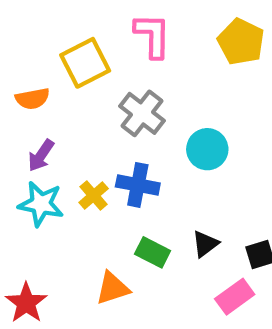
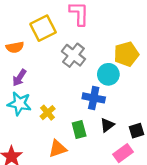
yellow pentagon: (241, 42) -> (126, 54), moved, turned 30
blue cross: (138, 185) -> (94, 98), moved
yellow cross: (94, 195) -> (48, 113), moved
green rectangle: (153, 252) -> (79, 129), turned 48

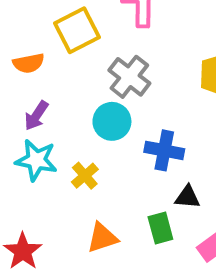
cyan circle: (108, 74) -> (112, 121), moved
black triangle: (107, 125) -> (188, 197), turned 42
green rectangle: (79, 129) -> (160, 228), moved

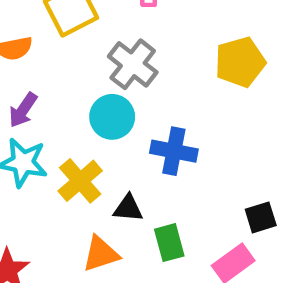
yellow cross: (85, 176) -> (80, 181), size x1.4
black triangle: (188, 197) -> (128, 208), moved

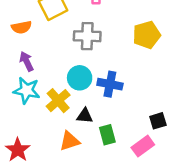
gray cross: (133, 64) -> (87, 36), turned -36
purple arrow: (23, 110) -> (27, 61), turned 120
cyan circle: (112, 117) -> (80, 78), moved

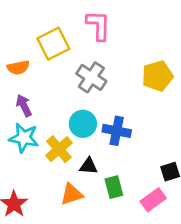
gray cross: (87, 36) -> (91, 77), turned 32

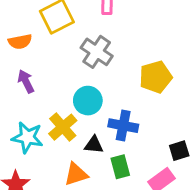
yellow pentagon: (157, 76) -> (156, 77), moved
blue cross: (117, 131) -> (123, 126), moved
cyan star: (24, 138) -> (27, 137), moved

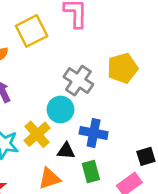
gray cross: (97, 52) -> (78, 81), moved
yellow pentagon: (156, 77) -> (123, 68), moved

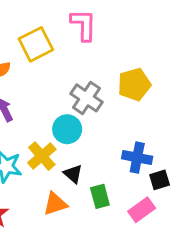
blue cross: (94, 133) -> (137, 158), moved
black triangle: (66, 151) -> (73, 174), turned 36

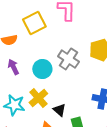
cyan circle: (67, 129) -> (42, 69), moved

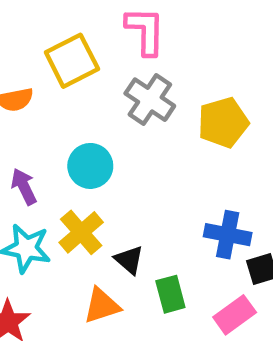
gray cross: (68, 59) -> (150, 100), moved
purple arrow: (13, 67) -> (24, 187), moved

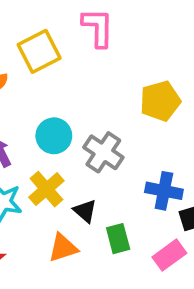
gray cross: (150, 100) -> (103, 152), moved

